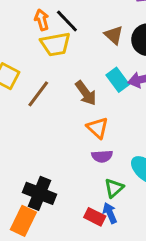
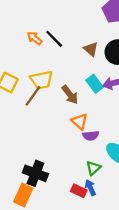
orange arrow: (42, 20) -> (35, 38), turned -35
yellow trapezoid: (55, 44) -> (41, 80), moved
purple semicircle: (102, 156) -> (91, 136), moved

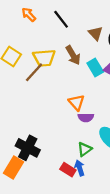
orange arrow: (35, 38) -> (29, 15), moved
brown arrow: (70, 95) -> (73, 55), moved

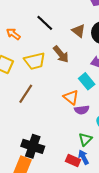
orange arrow: (29, 15) -> (13, 34), moved
cyan rectangle: (95, 67) -> (87, 81), moved
brown line: (34, 72) -> (26, 94), moved

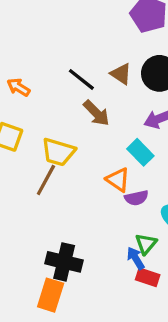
black line: (45, 23) -> (81, 79), moved
yellow trapezoid: (35, 61) -> (58, 152), moved, turned 35
blue arrow: (83, 157) -> (136, 258), moved
red rectangle: (73, 161) -> (148, 277), moved

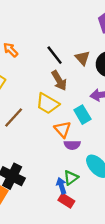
yellow trapezoid: (58, 152) -> (47, 104), moved

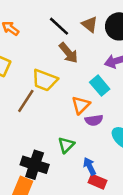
yellow trapezoid: (47, 104) -> (45, 80), moved
orange triangle: (63, 129) -> (81, 105), turned 36
green triangle: (71, 178) -> (66, 145), moved

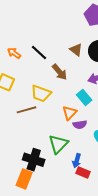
black line: (59, 26) -> (39, 53), moved
brown line: (26, 101) -> (26, 110), turned 42
green triangle: (66, 145) -> (58, 144), size x1.5
blue arrow: (90, 166) -> (77, 161), turned -136

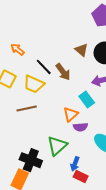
black line: (39, 53) -> (44, 67), moved
yellow trapezoid: (41, 93) -> (34, 84), moved

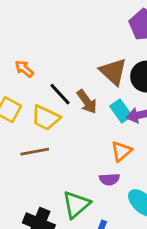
brown triangle: (81, 50) -> (113, 72), size x1.5
cyan rectangle: (87, 99) -> (121, 111), moved
orange triangle: (71, 114) -> (121, 151), moved

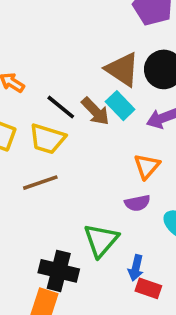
cyan rectangle: (121, 111) -> (120, 106), moved

